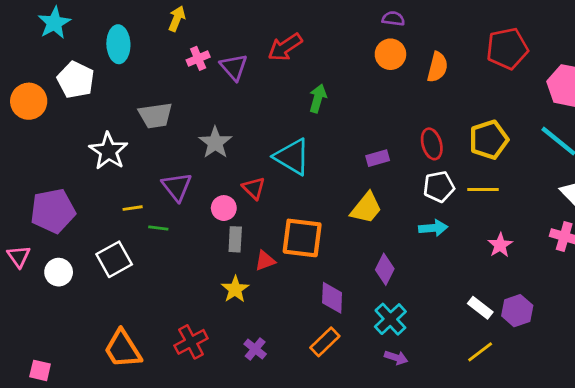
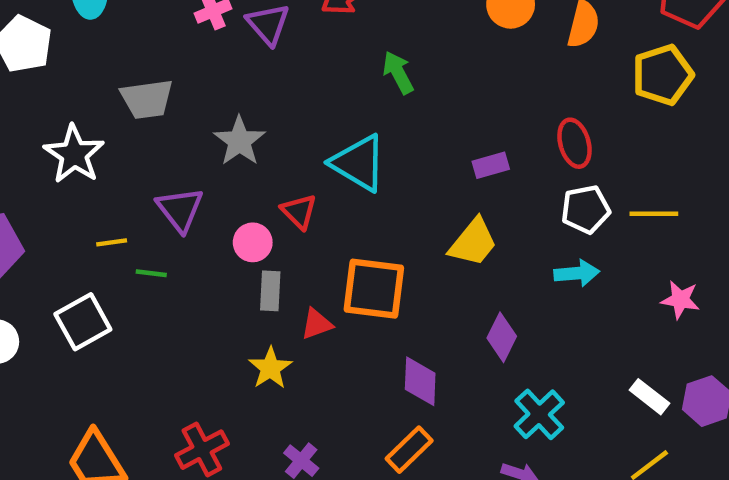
green arrow: (318, 98) -> (398, 73), turned -44
yellow pentagon: (489, 140) -> (663, 75), moved
pink star: (500, 245) -> (680, 300), turned -30
cyan cross: (390, 319) -> (539, 414), moved

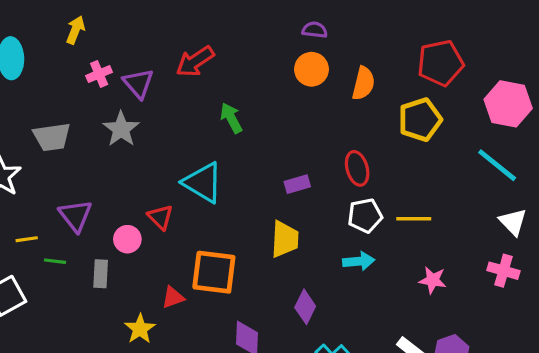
gray star: (239, 141) -> (121, 129), moved
yellow trapezoid: (473, 242) -> (285, 239), turned -36
gray rectangle: (270, 291) -> (101, 274), moved

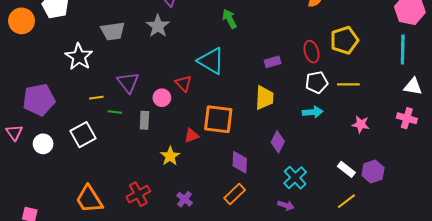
yellow pentagon: (420, 120) -> (344, 40), moved
cyan line: (497, 165) -> (403, 50), turned 52
white triangle: (513, 222) -> (413, 86), turned -36

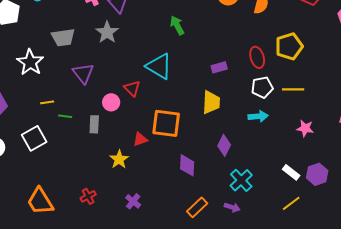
purple triangle: (128, 82) -> (83, 73), moved
red cross: (138, 194) -> (88, 196), size x0.7
orange rectangle: (235, 194) -> (197, 207), moved

